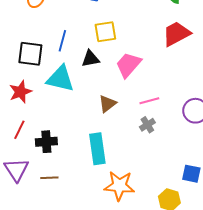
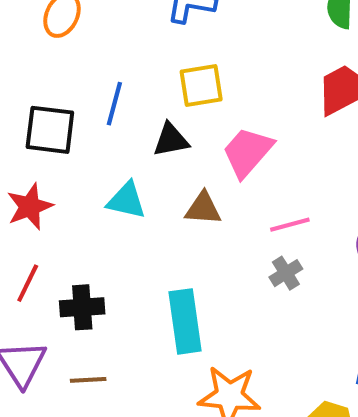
cyan triangle: (60, 79) -> (127, 200), moved, size x0.7
brown triangle: (107, 104) -> (203, 208), moved, turned 42

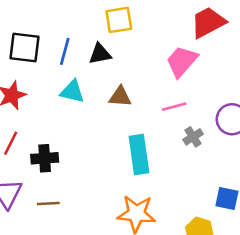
blue line: (114, 104) -> (65, 51), moved
pink trapezoid: (247, 152) -> (182, 61), moved
gray cross: (286, 273) -> (193, 137), moved
cyan rectangle: (185, 321) -> (139, 154), moved

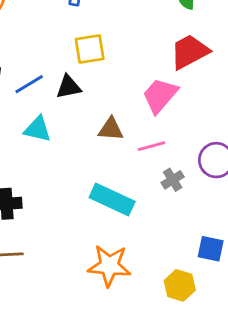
blue line: (65, 51) -> (29, 84), turned 44
brown triangle: (120, 97) -> (111, 129), moved
cyan rectangle: (139, 154) -> (112, 200), turned -57

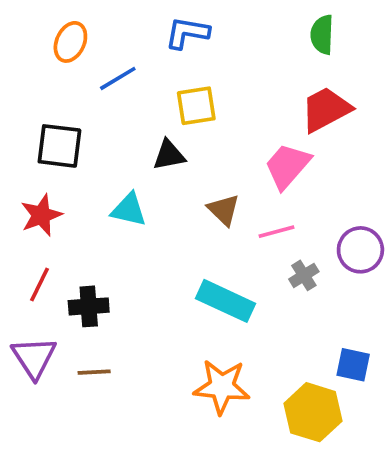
blue line: (29, 84) -> (118, 78), moved
brown triangle: (111, 129) -> (224, 210), turned 40
yellow hexagon: (180, 285) -> (313, 412), size x1.4

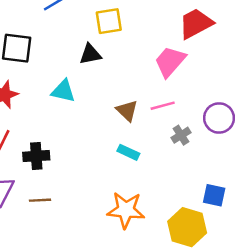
brown triangle: (224, 210) -> (127, 111), moved
cyan rectangle: (225, 301) -> (128, 152), size x0.6

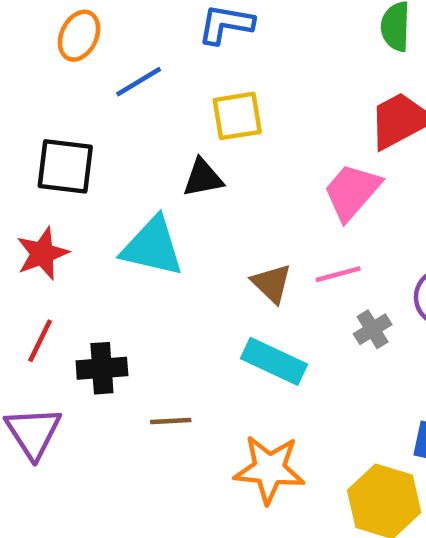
cyan triangle: (63, 91) -> (152, 247), size x1.4
cyan rectangle: (128, 152) -> (274, 361), size x1.5
brown line: (40, 200) -> (171, 421), moved

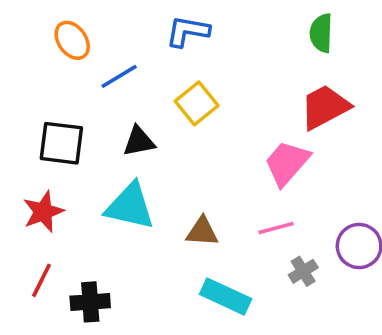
orange ellipse: (79, 36) -> (72, 40), turned -60
yellow square: (237, 116) -> (197, 103), turned -30
black triangle: (203, 178) -> (139, 141), moved
brown triangle: (272, 283) -> (202, 232), moved, turned -40

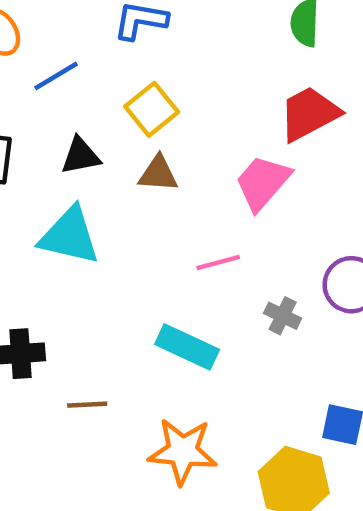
pink line: (276, 228) -> (218, 262), moved
brown triangle: (202, 232) -> (158, 174), moved
gray cross: (303, 271) -> (283, 316), turned -32

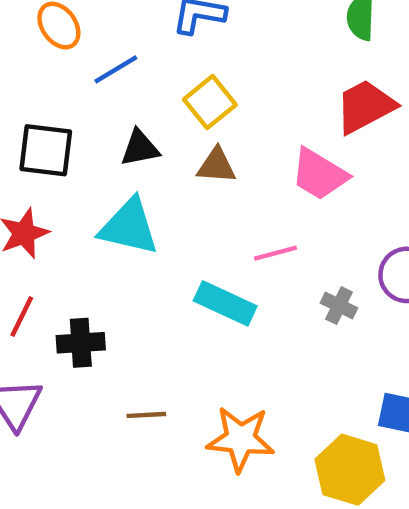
pink trapezoid: (263, 183) -> (319, 174), turned -100
cyan rectangle: (187, 347) -> (225, 303), moved
brown line: (87, 405) -> (146, 415), moved

